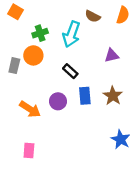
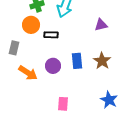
gray rectangle: (14, 66) -> (14, 48), moved
black rectangle: (70, 71) -> (51, 35), moved, turned -40
pink rectangle: (29, 151) -> (63, 104), moved

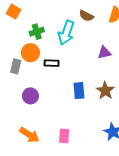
gray rectangle: (14, 48) -> (16, 66), moved
purple circle: (53, 66) -> (30, 96), moved
orange arrow: (28, 73) -> (29, 135), moved

